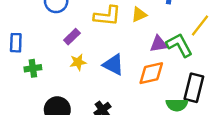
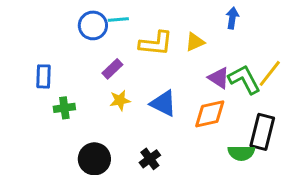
yellow line: (200, 26) -> (270, 73), moved
purple triangle: (159, 44) -> (219, 78), turned 42

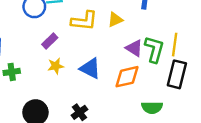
yellow line: (270, 73) -> (175, 45), turned -30
green L-shape: (244, 79) -> (154, 49), turned 44
black rectangle: (262, 132) -> (177, 74), moved

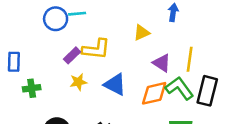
yellow L-shape: (84, 21) -> (96, 49), moved
yellow line: (175, 45) -> (190, 59), moved
green L-shape: (154, 49) -> (179, 88), moved, turned -52

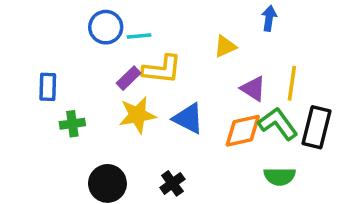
cyan line: (77, 14) -> (139, 36), moved
yellow star: (78, 82) -> (137, 115), size x1.5

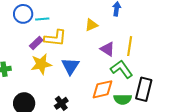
blue triangle: (188, 118) -> (70, 66), turned 36
black rectangle: (316, 127) -> (144, 89), moved
orange diamond: (243, 131) -> (102, 89), moved

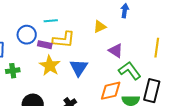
blue circle: (23, 14) -> (27, 35), moved
purple rectangle: (36, 43) -> (45, 45), turned 56
yellow line: (130, 46) -> (157, 48), moved
yellow star: (41, 64) -> (50, 66), turned -30

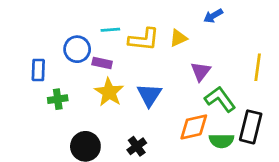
blue arrow: (125, 11) -> (213, 16), turned -128
yellow L-shape: (64, 40) -> (144, 39), moved
purple triangle: (116, 51) -> (201, 71), turned 35

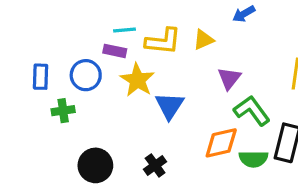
blue circle: (77, 49) -> (86, 75), moved
purple rectangle: (102, 63) -> (115, 51), moved
yellow star: (109, 92) -> (137, 80), moved

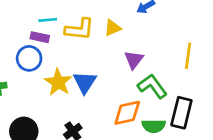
blue circle: (86, 75) -> (29, 58), moved
yellow star: (137, 80) -> (58, 82), moved

